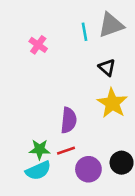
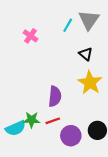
gray triangle: (111, 25) -> (89, 20), turned -35
cyan line: (84, 32) -> (68, 25), turned 40
cyan semicircle: (38, 171) -> (16, 128), moved

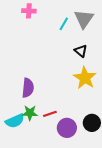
pink cross: (30, 36) -> (29, 11), moved, turned -32
purple semicircle: (55, 96) -> (28, 88), moved

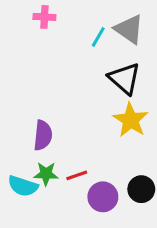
gray triangle: (84, 19) -> (129, 29), turned -30
black triangle: (81, 51) -> (124, 78), size x1.6
cyan semicircle: (15, 121) -> (23, 186), turned 42

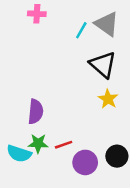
yellow star: (131, 120) -> (108, 99), size x0.7

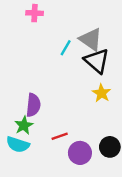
gray triangle: (107, 24) -> (91, 39), moved
cyan line: (81, 30) -> (66, 48), moved
green star: (38, 143) -> (24, 125), moved, turned -30

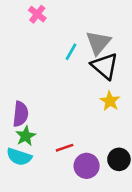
pink cross: (35, 13) -> (37, 14), turned 35
gray triangle: (91, 39) -> (98, 43), turned 35
purple semicircle: (33, 105) -> (20, 114), moved

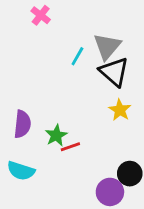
green star: (26, 136) -> (56, 135), moved
red line: (65, 148) -> (70, 147), moved
purple circle: (87, 166) -> (110, 192), moved

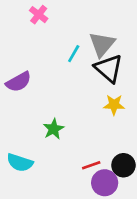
yellow star: (120, 110) -> (114, 105), turned -30
purple semicircle: (22, 124) -> (19, 82), moved, turned 55
red line: (70, 147) -> (91, 165), moved

